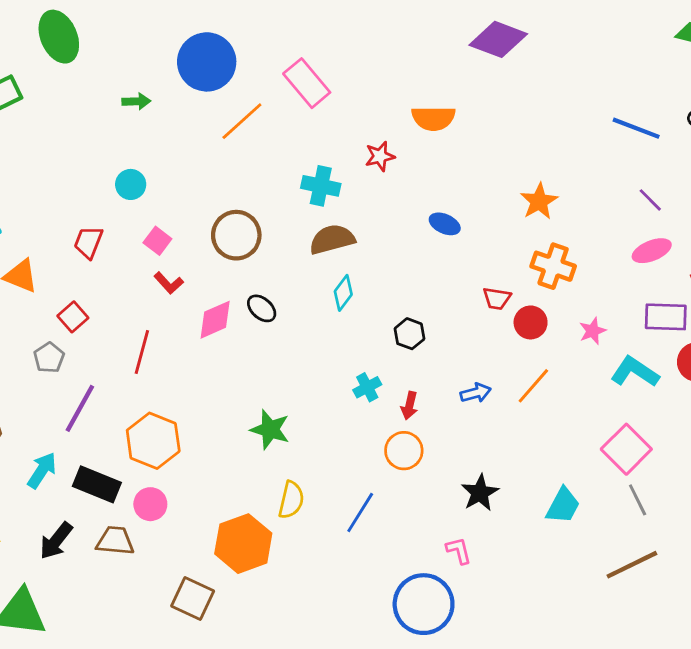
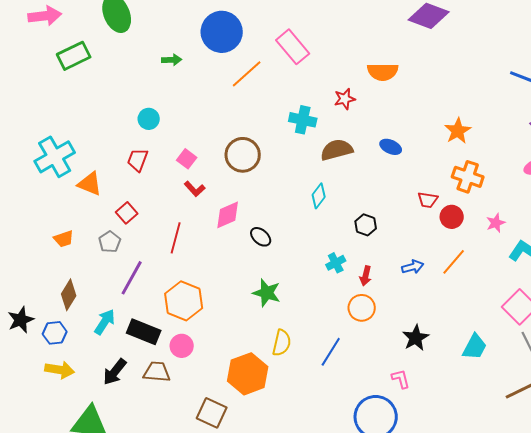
cyan circle: (131, 184) -> (149, 119), moved
brown semicircle: (332, 239) -> (337, 150), moved
black ellipse: (262, 308) -> (261, 237), moved

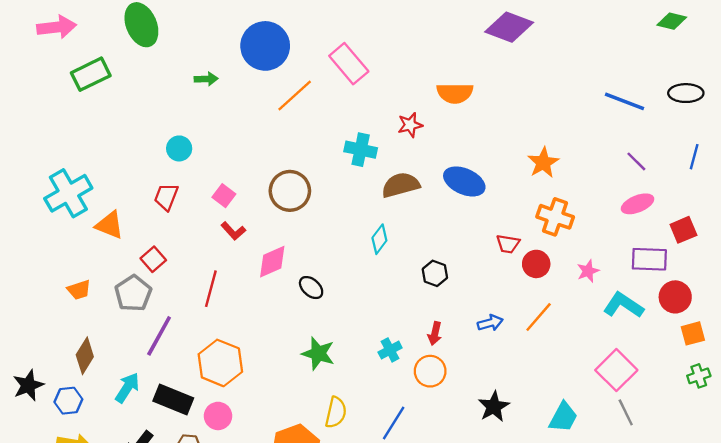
blue ellipse: (391, 147) -> (464, 181), size x1.6
gray pentagon: (110, 242) -> (133, 293), size x1.4
cyan cross: (336, 263) -> (390, 350), moved

